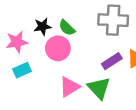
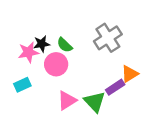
gray cross: (113, 20) -> (108, 38), turned -36
pink star: (17, 42) -> (28, 52), moved
purple rectangle: (112, 61) -> (115, 87), moved

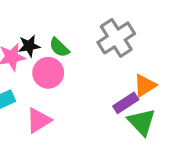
pink triangle: (67, 100) -> (39, 120), moved
green triangle: (95, 102) -> (142, 122), moved

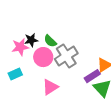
gray cross: (116, 38) -> (66, 56), moved
pink triangle: (39, 120) -> (50, 87), moved

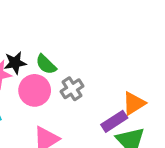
gray cross: (66, 56) -> (72, 89), size x0.6

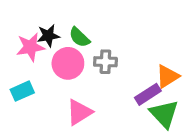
gray cross: (72, 89) -> (105, 62), turned 35

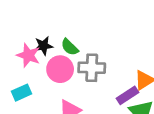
pink star: (30, 47) -> (28, 55), turned 30
gray cross: (105, 62) -> (92, 68), size x1.4

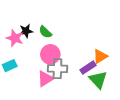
gray cross: (92, 68) -> (57, 69), moved
pink circle: (60, 69) -> (50, 54), moved

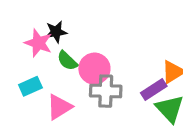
green semicircle: (45, 32) -> (67, 61), moved
pink triangle: (45, 79) -> (59, 107), moved

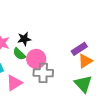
black star: (56, 32) -> (24, 39), moved
purple rectangle: (154, 89) -> (79, 49), moved

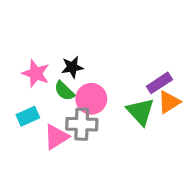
gray cross: (43, 73) -> (82, 124), moved
green triangle: (83, 84) -> (140, 112), moved

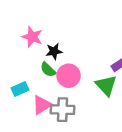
pink star: (36, 73) -> (32, 37), moved
gray cross: (82, 124) -> (63, 110), moved

